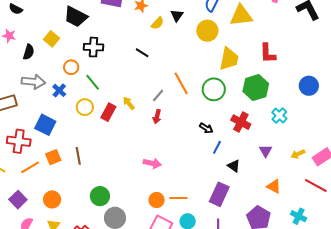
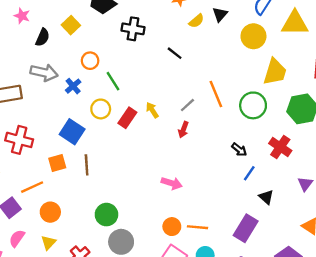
black cross: (93, 47) -> (133, 29), moved
blue square: (45, 125) -> (72, 132), moved
orange line: (30, 167) -> (32, 187), moved

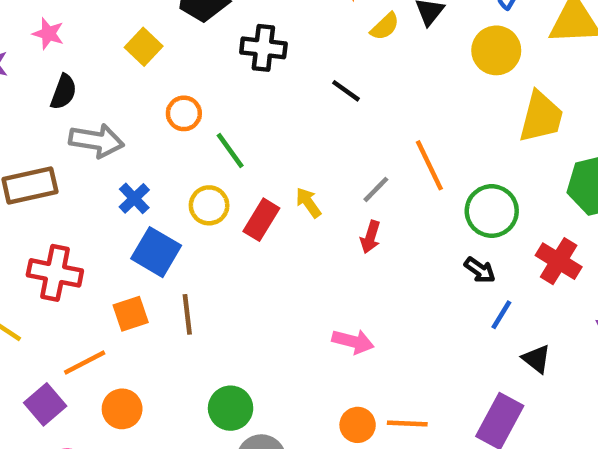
black semicircle: (43, 37) -> (63, 92), moved
blue cross: (73, 86) -> (134, 198), moved
green circle: (253, 105) -> (492, 211), moved

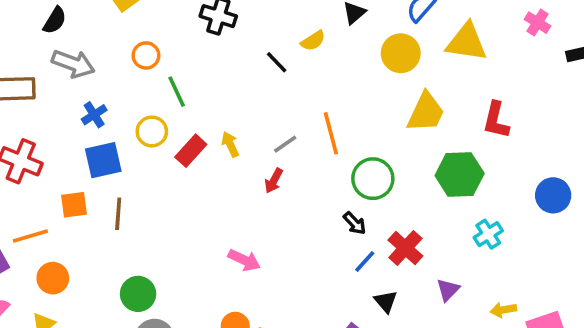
yellow semicircle: (385, 26) -> (313, 41), moved
blue square: (156, 252) -> (103, 160), turned 36
red cross: (559, 261) -> (405, 248), moved

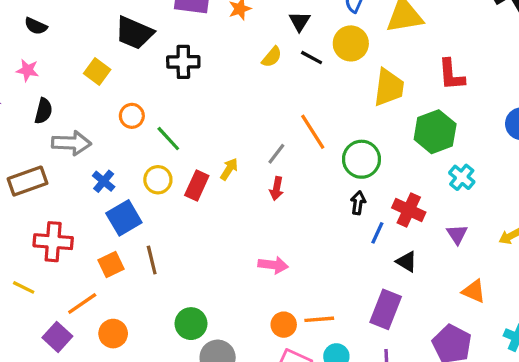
black line: (277, 62) -> (312, 58), moved
yellow arrow: (230, 144) -> (229, 169), turned 75
black arrow: (355, 223) -> (358, 203), turned -110
cyan cross: (488, 234) -> (462, 177), moved

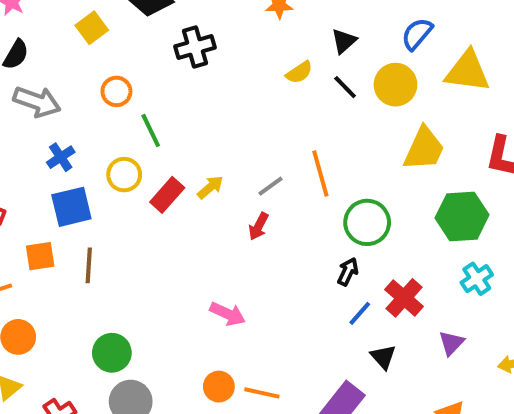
black cross: (183, 62) -> (195, 47), turned -32

